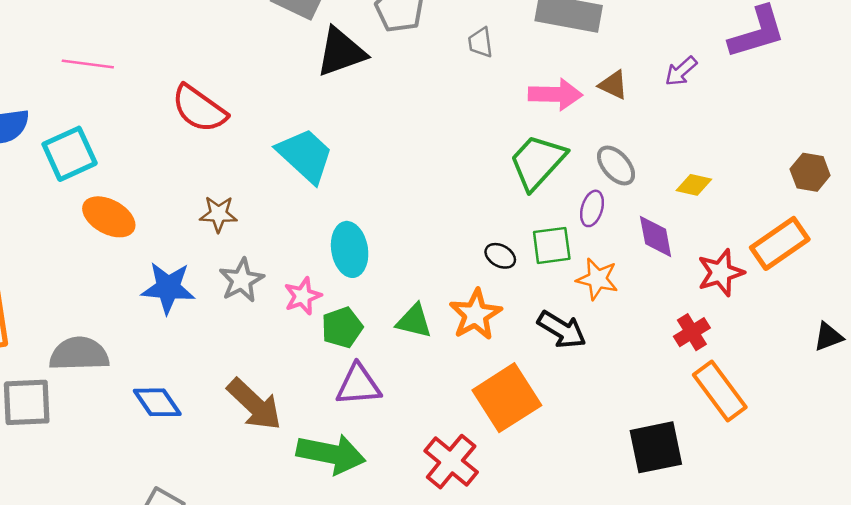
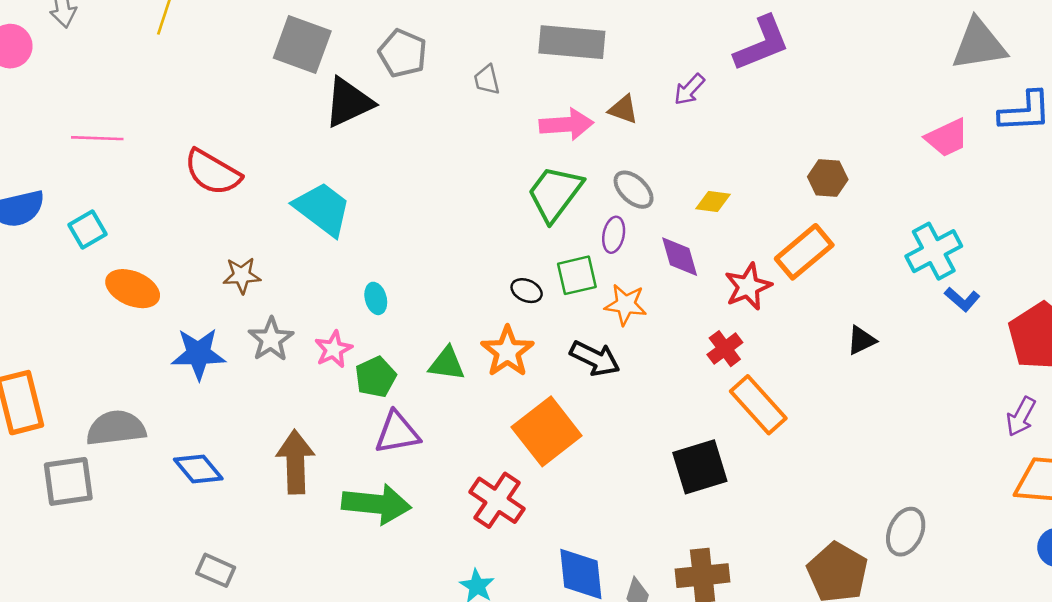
cyan square: (70, 154) -> (88, 229), size x0.7
cyan ellipse: (350, 249) -> (376, 298), size x0.6
brown arrow: (254, 404) -> (295, 462), turned -130

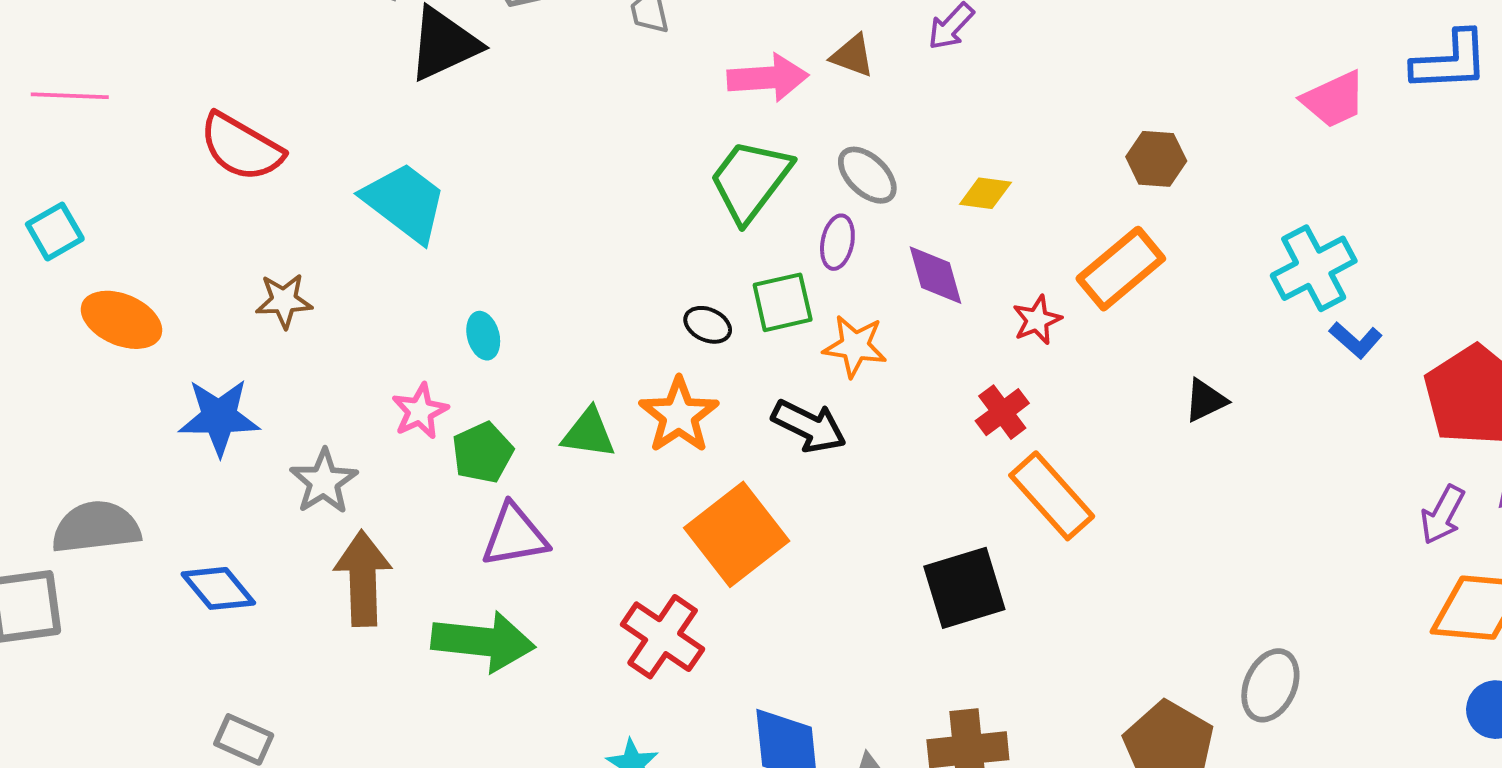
red star: (748, 287) -> (1037, 320), size x0.7
gray star: (271, 339) -> (324, 481), moved

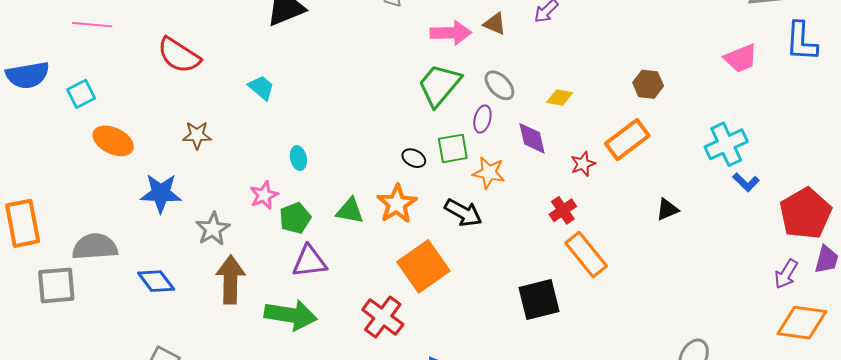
blue L-shape: (1450, 61) -> (801, 41), turned 93
cyan trapezoid: (405, 202) -> (261, 88), size x0.6

